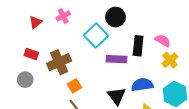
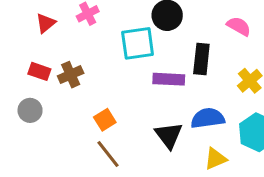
cyan square: (96, 35) -> (138, 43), turned 35
pink semicircle: (163, 41) -> (239, 26), moved
brown cross: (59, 62) -> (71, 75), moved, size x0.7

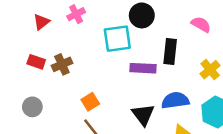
gray circle: (30, 110) -> (32, 107), moved

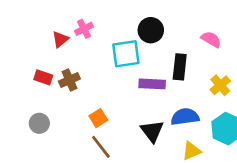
red triangle: (41, 22) -> (60, 39), moved

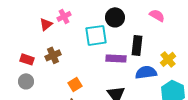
pink semicircle: (211, 39) -> (157, 15), moved
red rectangle: (43, 77) -> (27, 59), moved
blue semicircle: (185, 117) -> (146, 72), moved
gray circle: (39, 123) -> (26, 81), moved

